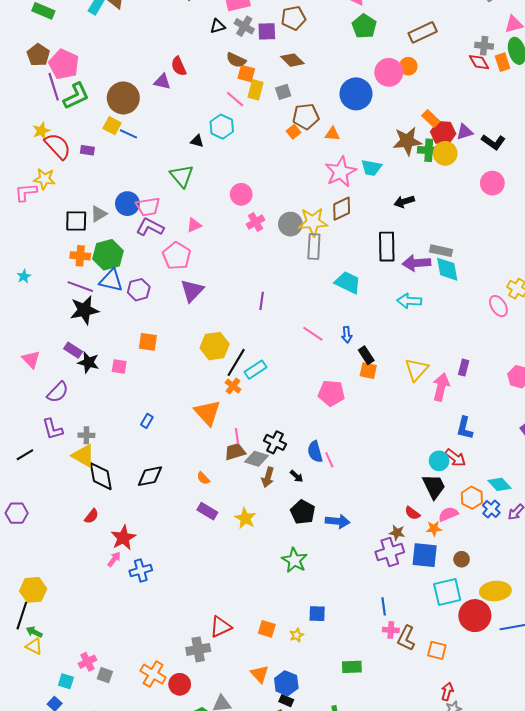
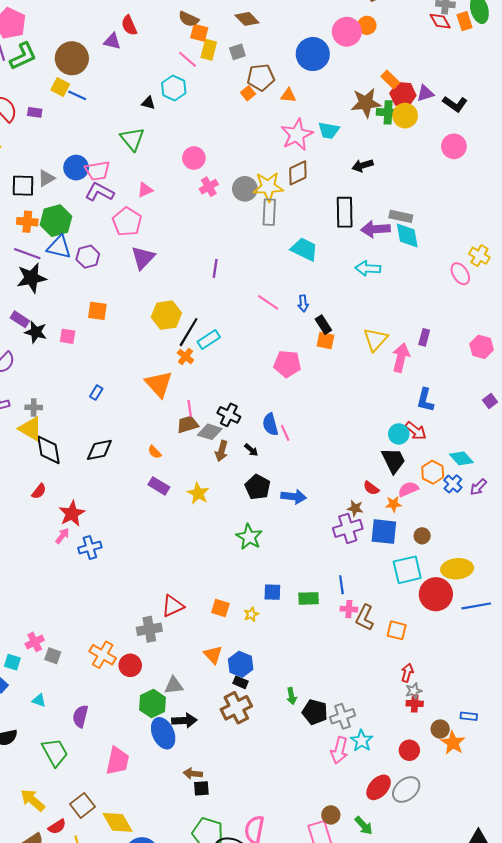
green rectangle: (352, 667) -> (309, 598), moved

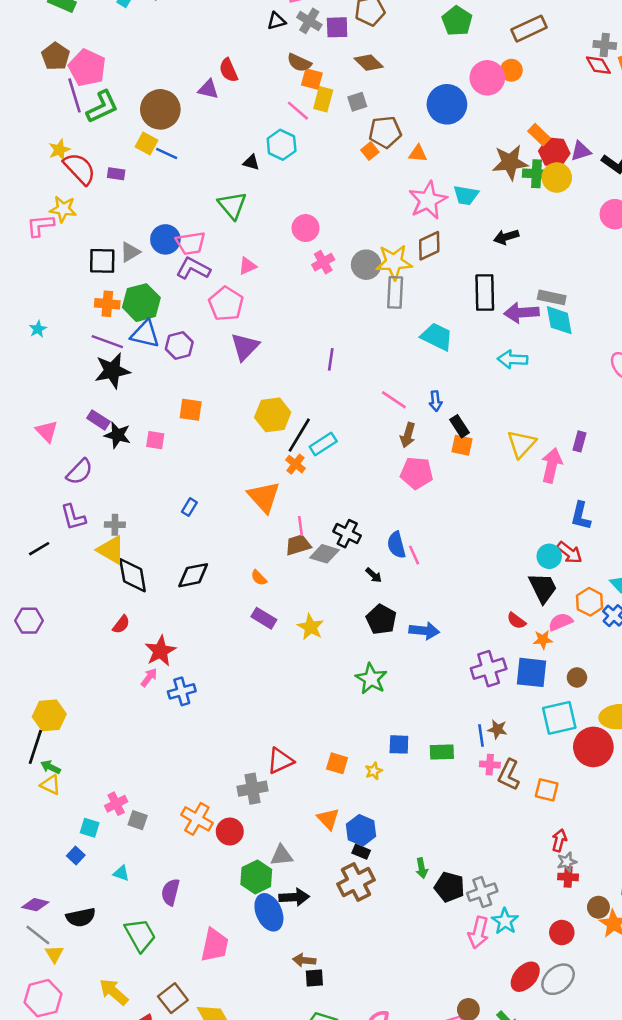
brown arrow: (221, 451) -> (408, 435), moved
brown star: (355, 508) -> (497, 729), moved

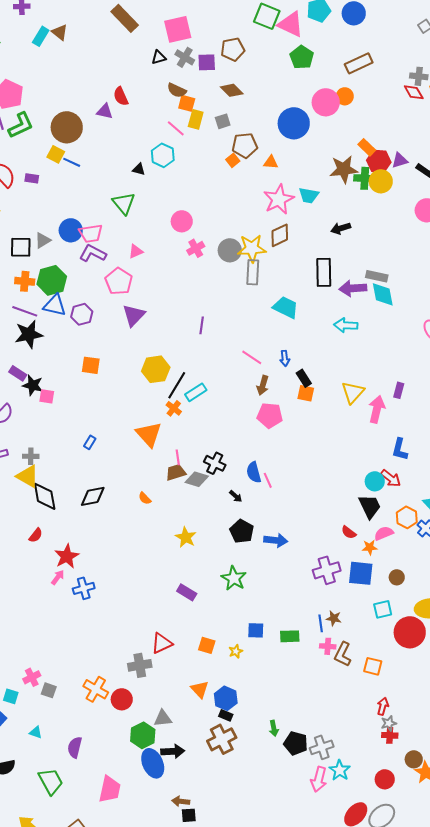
pink square: (155, 440) -> (47, 396), moved
purple rectangle: (264, 618) -> (187, 592), moved
cyan square: (559, 718) -> (383, 609), size x0.7

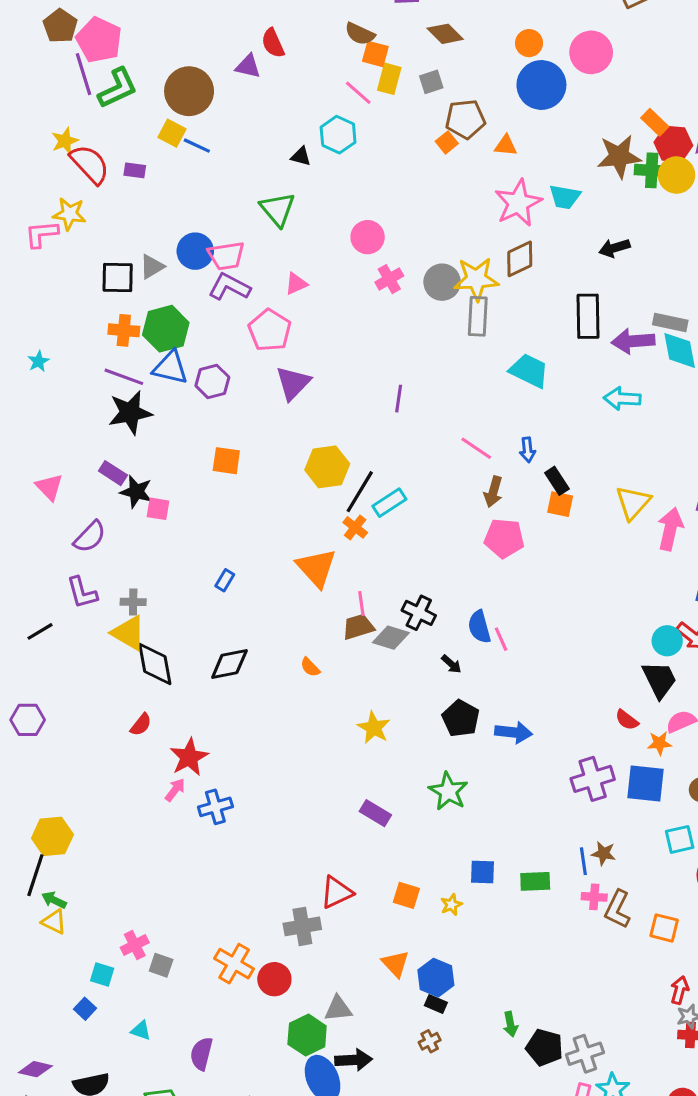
orange circle: (345, 96) -> (529, 43), moved
brown cross: (222, 739) -> (430, 1041), size x0.5

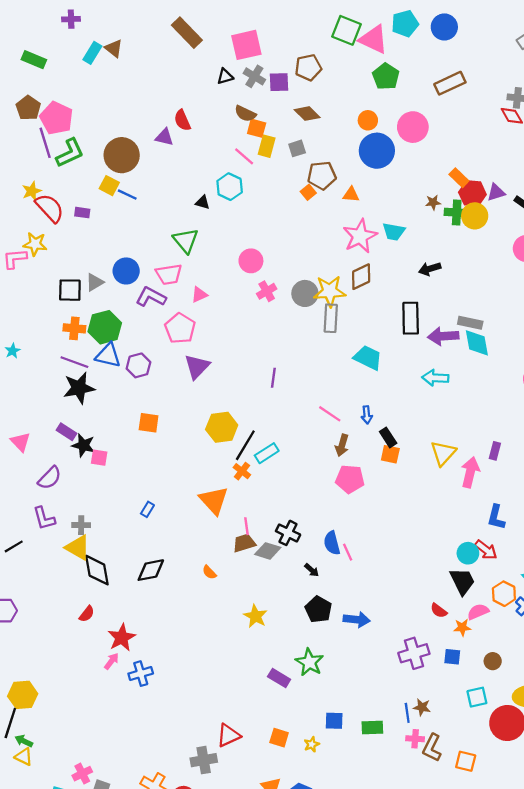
brown star: (619, 156) -> (433, 202), size x0.5
pink trapezoid: (226, 256) -> (169, 274), moved
blue square: (645, 784) -> (452, 657), size x0.6
purple rectangle: (375, 813) -> (279, 678), moved

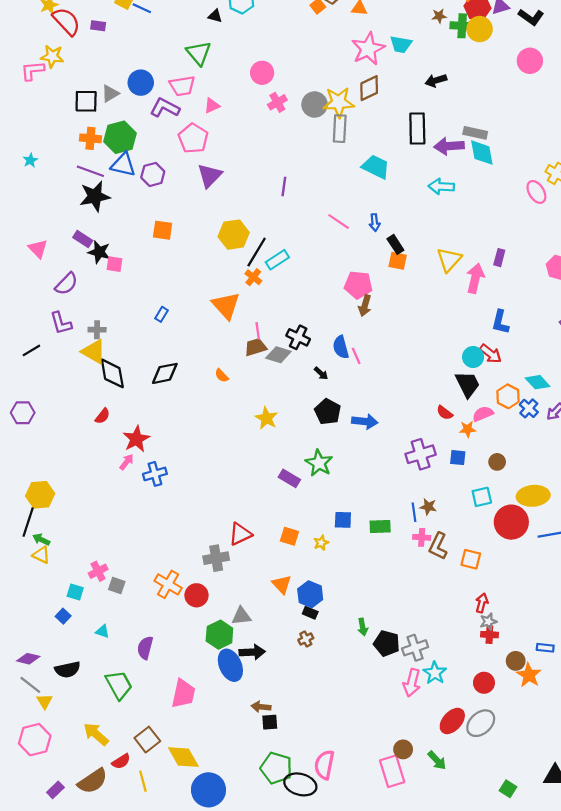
brown arrow: (342, 445) -> (365, 306), moved

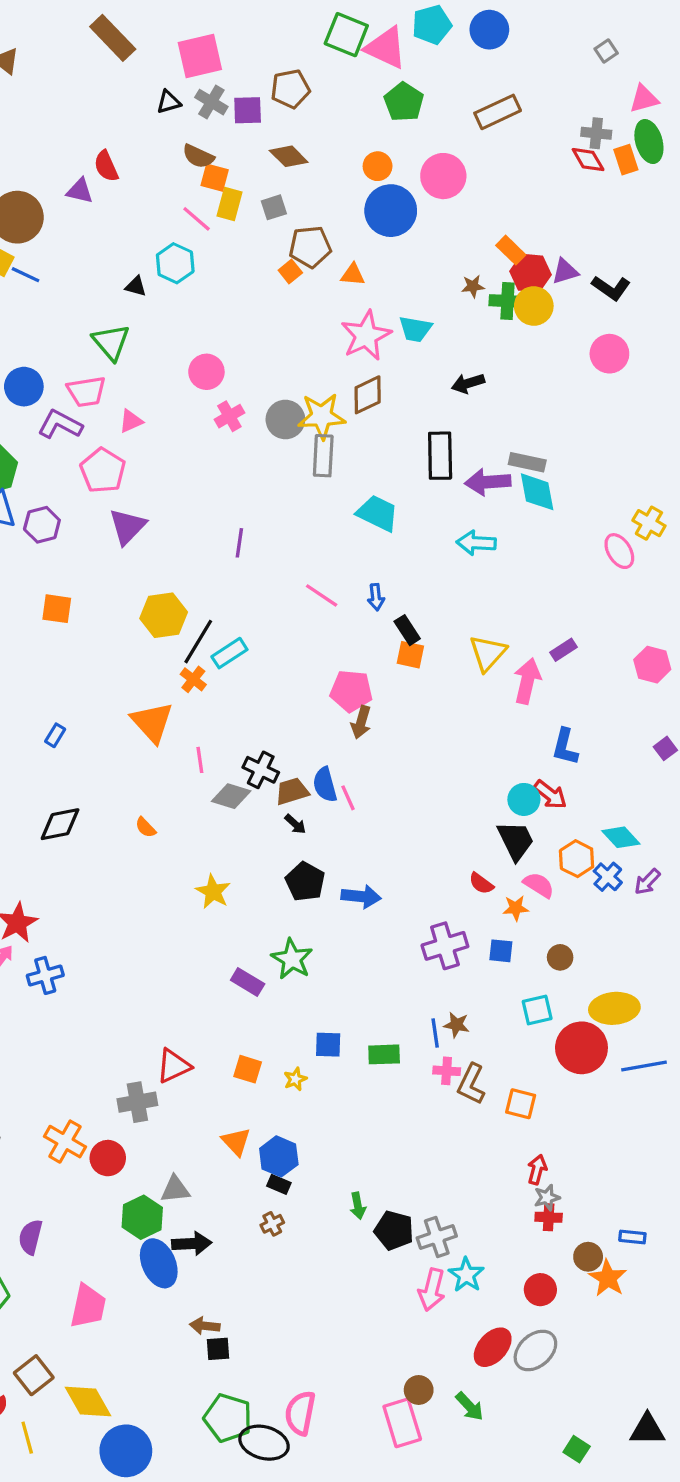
purple rectangle: (499, 258) -> (563, 650), turned 42
brown trapezoid: (256, 347) -> (292, 791), moved
pink semicircle: (483, 414) -> (539, 885), turned 55

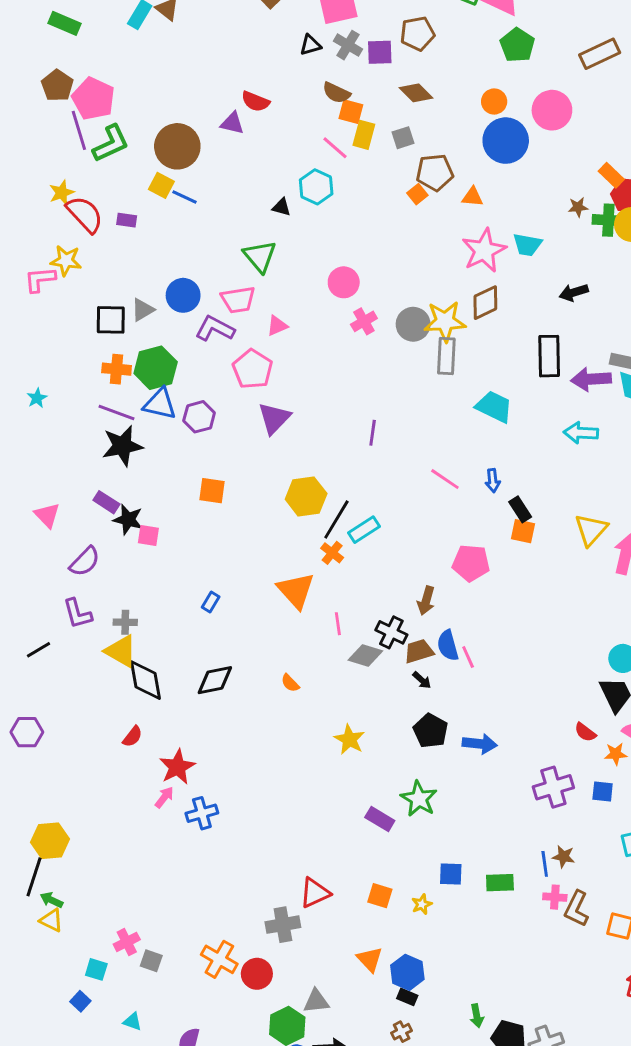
red semicircle: (106, 166) -> (255, 101), turned -44
brown arrow: (361, 722) -> (426, 601), moved

